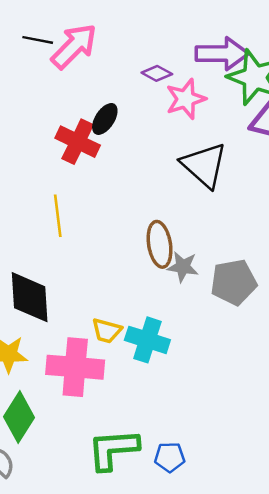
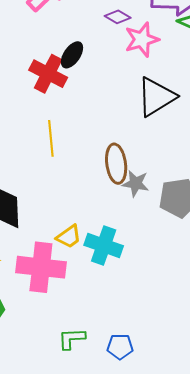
black triangle: (204, 165) -> (156, 97), turned 45
yellow line: (58, 216) -> (51, 138), moved
yellow trapezoid: (107, 331) -> (69, 237), turned -52
green L-shape: (113, 449) -> (72, 339), size x0.6

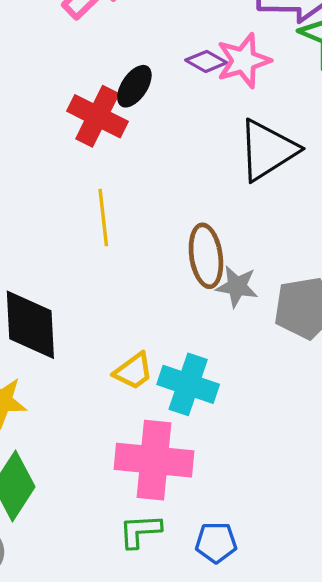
purple diamond: (118, 17) -> (206, 61), moved
pink cross: (41, 267) -> (154, 460), moved

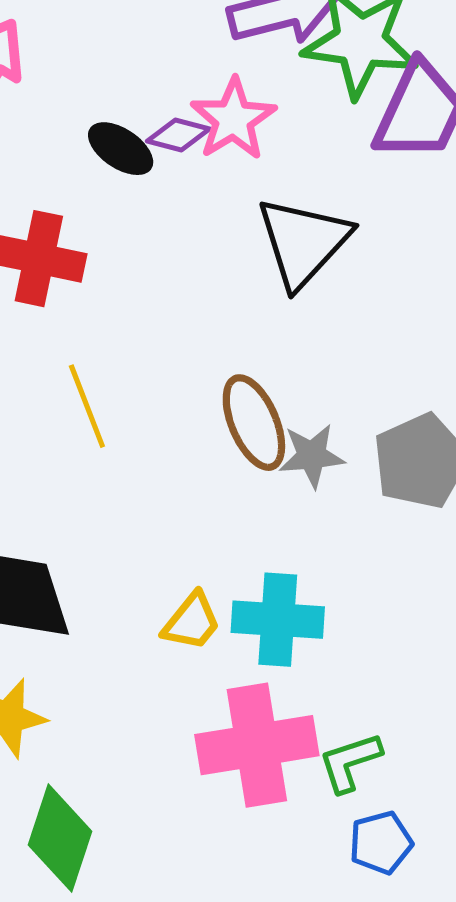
black ellipse: (134, 86) -> (121, 149), moved, turned -75
green L-shape: (140, 531) -> (350, 762), moved

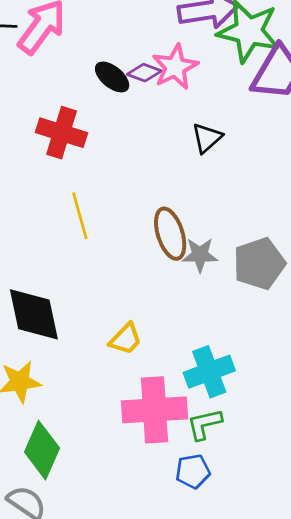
black triangle: (303, 242) -> (207, 138), size x0.6
cyan cross: (278, 620) -> (209, 372), moved, turned -30
blue pentagon: (381, 843) -> (193, 471), moved

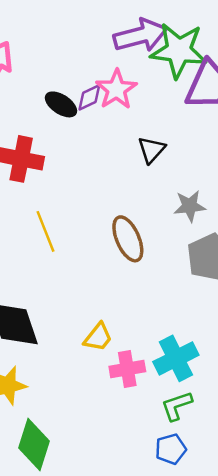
purple diamond: (144, 73) -> (89, 97), turned -40
gray star: (200, 255) -> (190, 206), moved
pink cross: (155, 410) -> (127, 369), moved, size x0.6

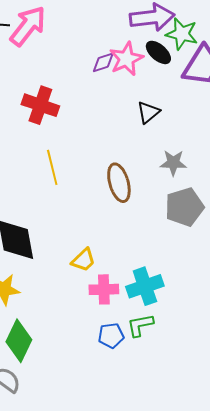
green star: (179, 50) -> (182, 34), size x0.7
black ellipse: (61, 104) -> (158, 52), moved
blue pentagon: (171, 449) -> (111, 336), moved

